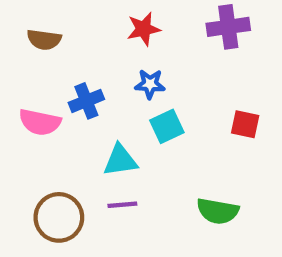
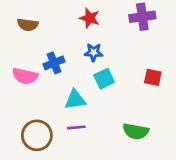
red star: (144, 29) -> (90, 18), turned 30

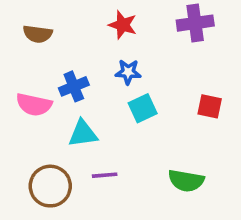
cyan triangle: (75, 100) -> (83, 134), moved

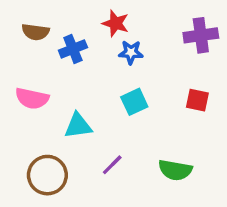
purple cross: (195, 23) -> (201, 35), moved
blue star: (128, 72) -> (131, 52), moved
blue cross: (74, 86) -> (73, 49), moved
purple line: (105, 175) -> (112, 165), moved, turned -40

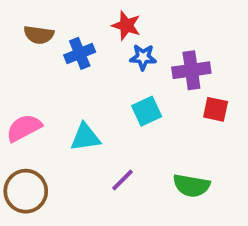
purple cross: (201, 35) -> (191, 70), moved
pink semicircle: (32, 98) -> (24, 128), moved, turned 140
brown circle: (47, 175) -> (26, 191), moved

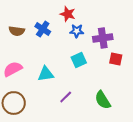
brown semicircle: (39, 35) -> (17, 31), moved
blue cross: (80, 53) -> (43, 29), turned -35
green semicircle: (191, 186) -> (103, 100), turned 48

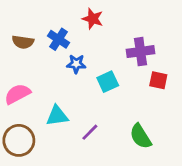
blue star: (77, 31) -> (76, 64), moved
cyan triangle: (46, 74) -> (57, 116), moved

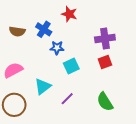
red square: (158, 80) -> (105, 62), moved, turned -32
cyan square: (108, 82) -> (71, 66), moved
cyan triangle: (57, 116) -> (43, 86), turned -30

